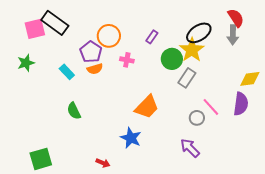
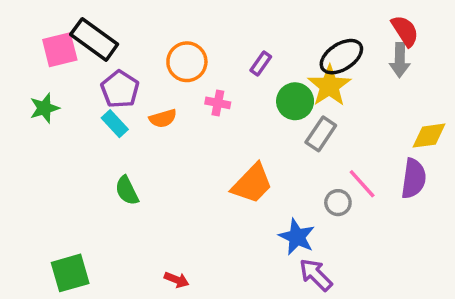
purple pentagon: (91, 52) -> (120, 89), moved
blue star: (131, 138) -> (297, 237), moved
purple arrow: (190, 148) -> (316, 275), moved

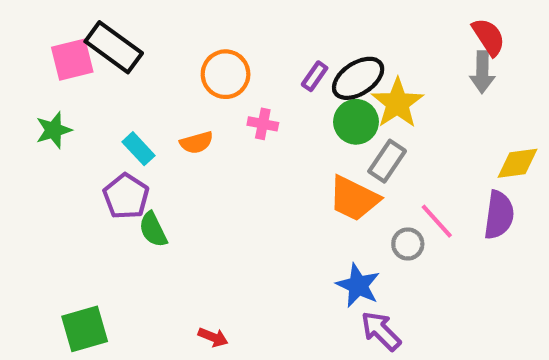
black ellipse: (341, 57) -> (358, 78), moved
purple pentagon: (120, 89) -> (126, 196), moved
orange trapezoid: (252, 184) -> (354, 198), moved, turned 72

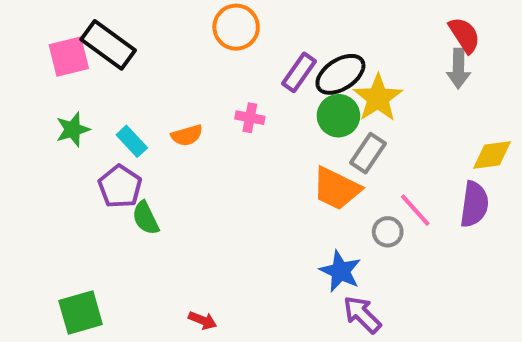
orange circle: (226, 74) -> (236, 27), moved
purple rectangle: (315, 76) -> (299, 72), size x1.4
green star: (54, 130) -> (73, 129), moved

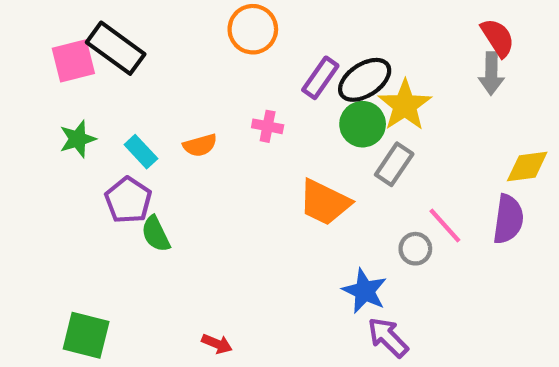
orange trapezoid: (336, 189) -> (325, 202), moved
green square: (81, 313) -> (86, 335), turned 30

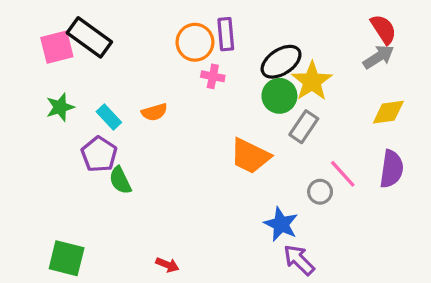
orange circle: (253, 29) -> (195, 42), moved
gray arrow: (491, 74) -> (379, 57), turned -124
purple rectangle: (320, 78) -> (226, 34), moved, turned -40
pink cross: (268, 126) -> (213, 76), moved
yellow diamond: (527, 166) -> (388, 112), moved

